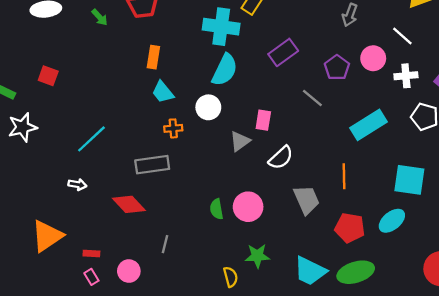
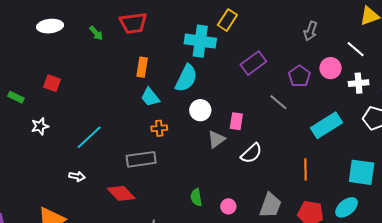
cyan semicircle: (225, 70) -> (186, 78), moved
white circle: (208, 107) -> (200, 110), moved
white star: (22, 127) -> (40, 126), moved, size x0.7
gray trapezoid: (307, 200) -> (270, 205), moved, turned 44
pink circle: (248, 207) -> (228, 206), moved, size x0.6

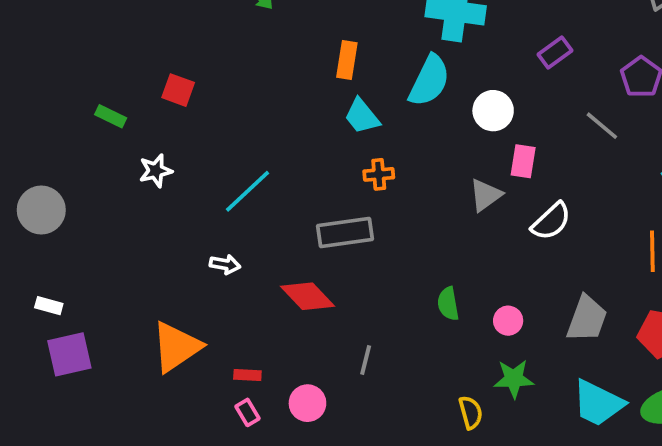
purple rectangle: (253, 63) -> (555, 53), size x0.7
white circle: (200, 110) -> (493, 111), moved

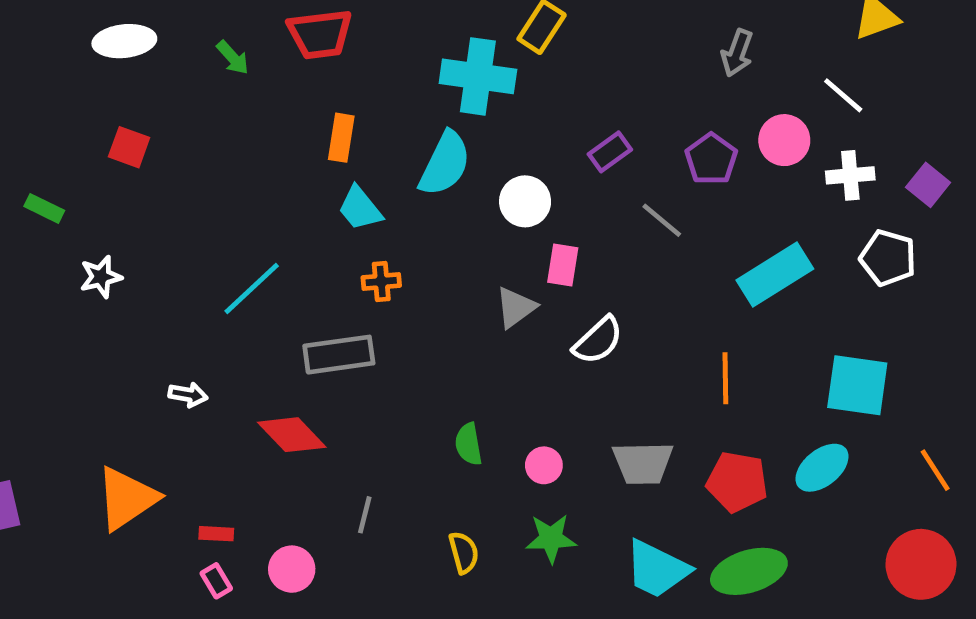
purple rectangle: (555, 53) -> (610, 152), moved
red square: (178, 90) -> (129, 147), moved
cyan line: (247, 191) -> (252, 289), moved
gray trapezoid: (587, 319) -> (643, 463), turned 69
yellow semicircle: (471, 412) -> (464, 553), moved

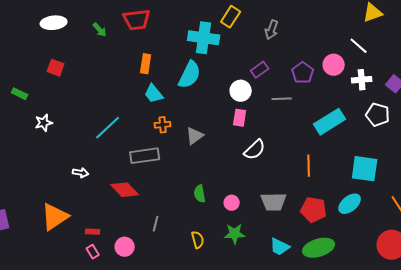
gray arrow: (737, 53) -> (272, 30), moved
white circle: (525, 201) -> (241, 91), moved
gray line: (662, 220) -> (282, 99), turned -42
gray triangle: (516, 307) -> (195, 136), moved
cyan trapezoid: (657, 569) -> (280, 247), size x0.7

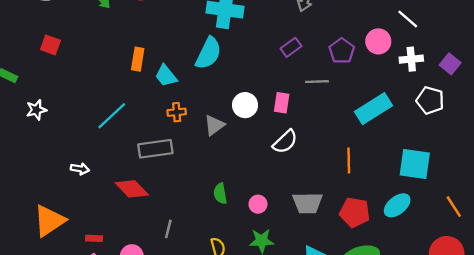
orange rectangle: (146, 64) -> (138, 59), moved
white circle: (241, 91) -> (245, 105), moved
pink rectangle: (240, 118) -> (282, 103), moved

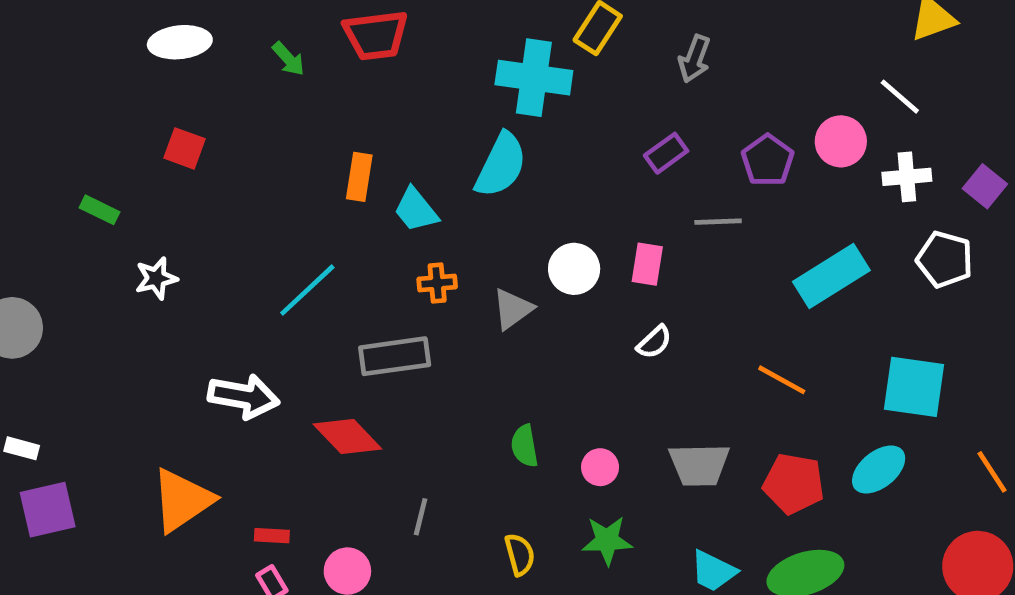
white semicircle: (285, 142) -> (654, 342), size x0.7
orange line: (349, 161) -> (782, 380), turned -60
white arrow: (80, 169) -> (244, 396), size x1.8

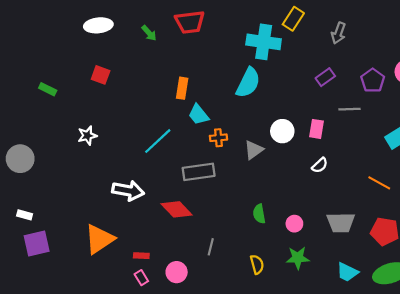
green rectangle: (100, 210) -> (48, 89), moved
cyan trapezoid: (416, 210) -> (199, 115), moved

